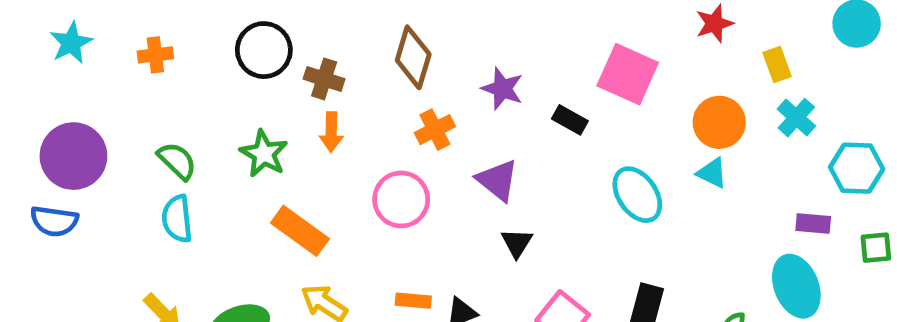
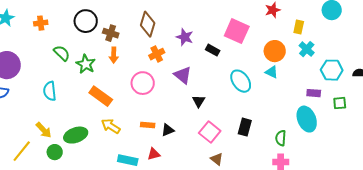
yellow rectangle: (777, 64) -> (299, 27), turned 32
green semicircle: (177, 161) -> (62, 53), moved
black triangle: (517, 243) -> (199, 101), moved

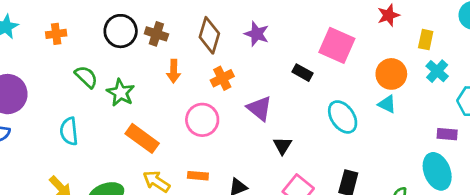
brown cross: (111, 33) -> (156, 34), moved
purple star: (185, 37) -> (257, 34), moved
orange arrow: (114, 55) -> (174, 71), moved
orange rectangle: (148, 125) -> (198, 176), moved

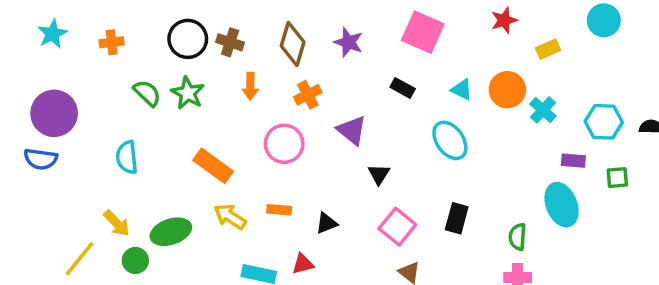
yellow rectangle: (426, 40) -> (548, 49), turned 54
pink square: (337, 45) -> (423, 32), moved
cyan cross: (437, 71) -> (543, 110), moved
green star: (121, 93) -> (188, 93), moved
cyan triangle: (387, 104) -> (462, 90), moved

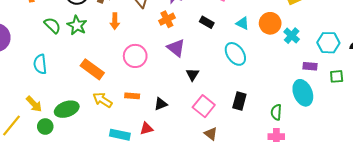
orange cross: (308, 95) -> (167, 19), moved

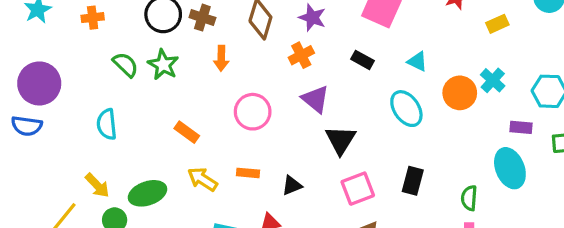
orange circle: (270, 23) -> (460, 93), moved
orange rectangle: (92, 69) -> (187, 132), size x0.7
black triangle: (192, 74) -> (340, 140), size x1.5
pink square: (204, 106) -> (358, 189), turned 30

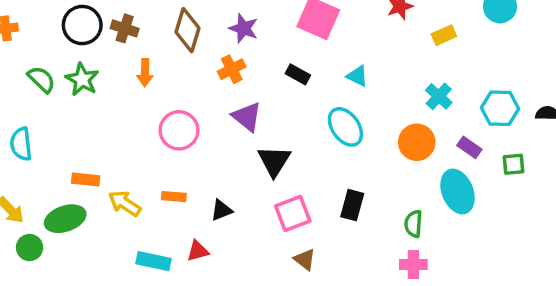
orange circle: (460, 93) -> (417, 142), moved
purple rectangle: (521, 127) -> (469, 147), turned 30
orange rectangle: (187, 132) -> (86, 180), moved, turned -30

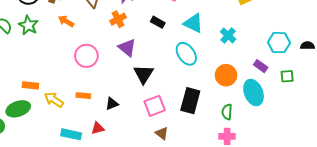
orange arrow: (145, 73) -> (66, 21), turned 119
cyan triangle: (357, 76) -> (193, 23), size x1.5
cyan cross: (439, 96) -> (228, 35), moved
orange circle: (417, 142) -> (226, 75), moved
black rectangle: (352, 205) -> (190, 101), size x1.4

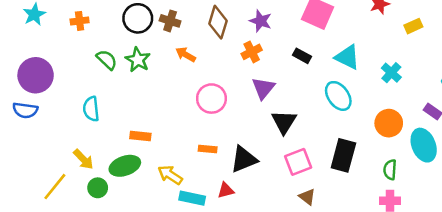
purple triangle: (127, 48) -> (263, 88), turned 30
yellow arrow: (54, 100) -> (170, 175), moved
black triangle: (112, 104) -> (244, 159), size x1.6

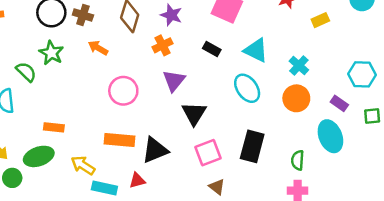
green semicircle: (107, 60) -> (26, 72), moved
orange circle: (389, 123) -> (296, 98), moved
orange rectangle: (208, 149) -> (120, 140), size x1.6

